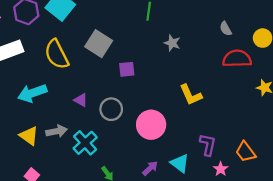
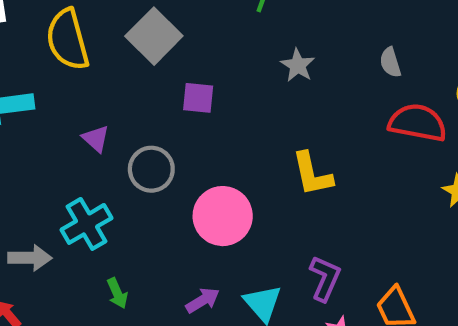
gray semicircle: (226, 29) -> (390, 62), moved
gray arrow: (57, 131) -> (30, 258), moved

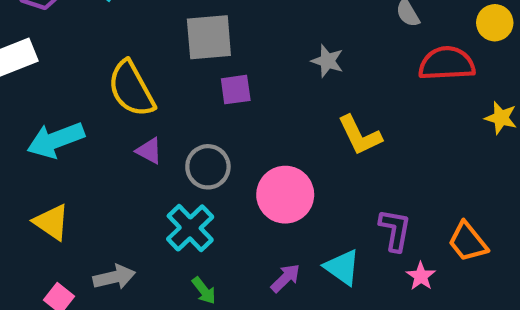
gray square: (154, 36) -> (209, 37), moved, turned -36
yellow semicircle: (68, 40) -> (131, 89), moved
gray star: (298, 65) -> (327, 61), moved
cyan cross: (87, 224) -> (190, 228), moved

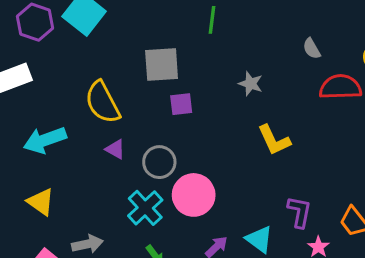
pink circle: (285, 195) -> (194, 195), moved

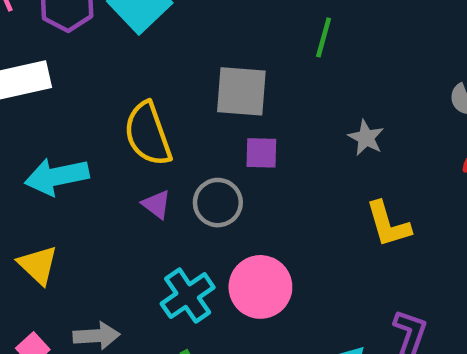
gray circle: (159, 162) -> (218, 203), moved

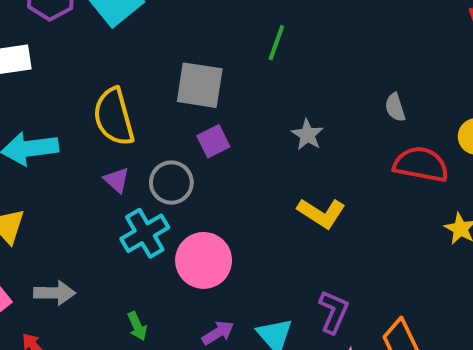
purple square: (261, 153) -> (213, 141), turned -32
yellow L-shape: (388, 224) -> (321, 213), turned -45
cyan cross: (188, 296) -> (145, 233), moved

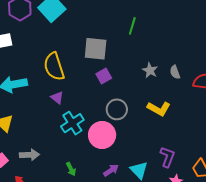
gray semicircle: (395, 107) -> (175, 72), moved
gray circle: (171, 183) -> (117, 109), moved

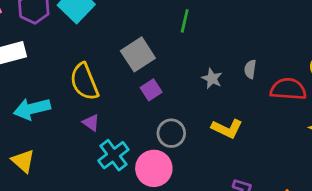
gray square: (96, 49) -> (138, 54), turned -35
gray semicircle: (175, 72) -> (250, 69), moved, turned 32

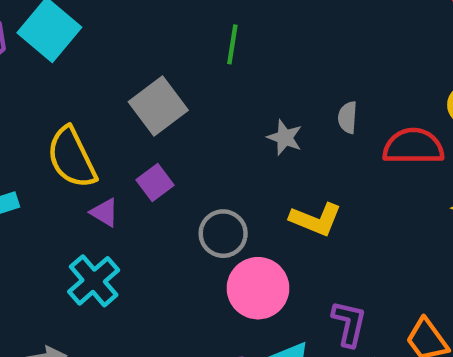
purple square: (151, 90) -> (155, 182), moved
purple triangle: (91, 123) -> (104, 212), moved
cyan cross: (113, 155) -> (94, 281), moved
pink circle: (154, 168) -> (258, 288), moved

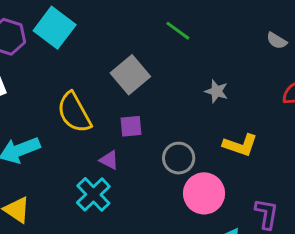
green line: (232, 44) -> (178, 31), turned -60
gray semicircle: (348, 117) -> (277, 41), moved, turned -60
purple square: (155, 182) -> (131, 126), turned 35
purple triangle: (104, 212) -> (109, 160), moved

